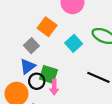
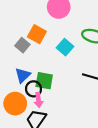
gray square: (31, 46) -> (22, 45), moved
pink arrow: (54, 87) -> (38, 100), moved

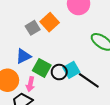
cyan square: (65, 47) -> (71, 70), moved
black circle: (33, 89) -> (59, 72), moved

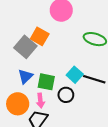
gray square: (33, 28) -> (25, 47), size x1.5
black circle: (59, 72) -> (66, 95), moved

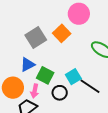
orange square: (40, 36) -> (62, 33), moved

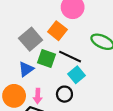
green square: (45, 75) -> (46, 59), moved
black line: (90, 86) -> (70, 57), moved

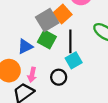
gray square: (31, 39) -> (47, 20), moved
black line: (70, 57) -> (70, 41), turned 55

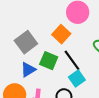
gray square: (47, 20) -> (26, 42), moved
black line: (70, 41) -> (72, 60), turned -30

